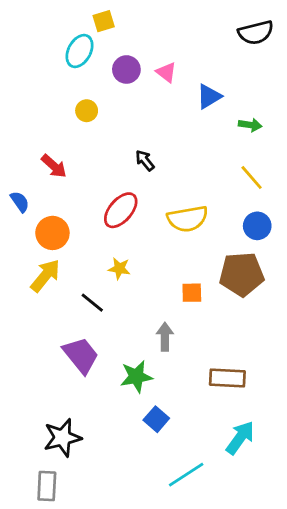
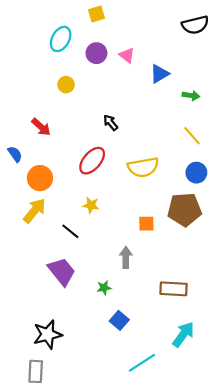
yellow square: (104, 21) -> (96, 14), moved
green star: (136, 377) -> (104, 288), size x0.6

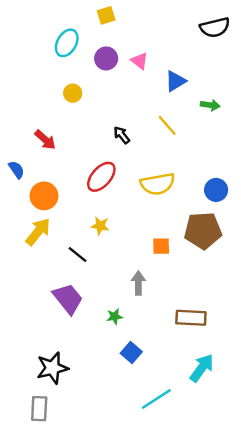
yellow line: (192, 136) -> (167, 125), moved

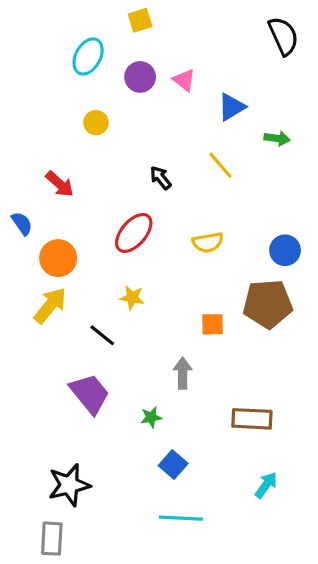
black semicircle: (215, 27) -> (283, 36), turned -100
yellow semicircle: (158, 184) -> (208, 242), size x0.7
cyan arrow: (202, 368) -> (266, 485), size x0.7
cyan line: (156, 399) -> (181, 518), moved, turned 36

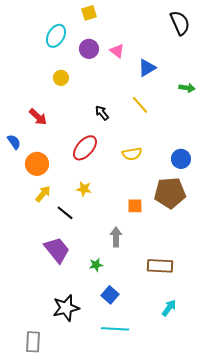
green arrow: (277, 138) -> (187, 88), moved
yellow arrow: (50, 305) -> (43, 194), moved, size x0.7
black star: (69, 485) -> (66, 308), moved

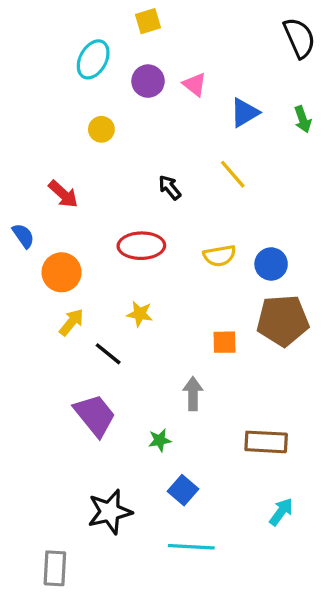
green arrow: (187, 88) -> (303, 119), moved, turned 63
red ellipse: (85, 148) -> (141, 246), turned 48
blue circle: (181, 159) -> (271, 264), moved

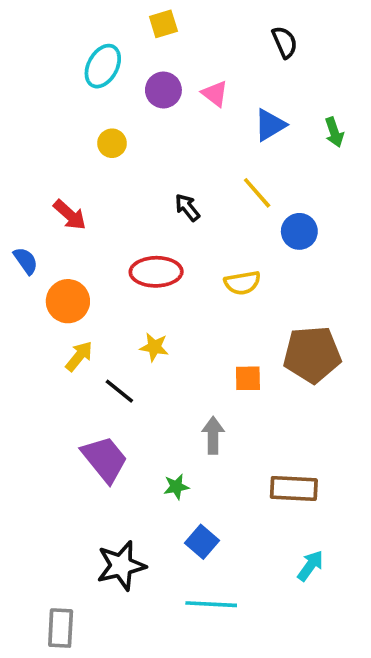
black semicircle: (299, 38) -> (285, 42), moved, size x0.7
blue circle: (271, 264) -> (299, 231), moved

